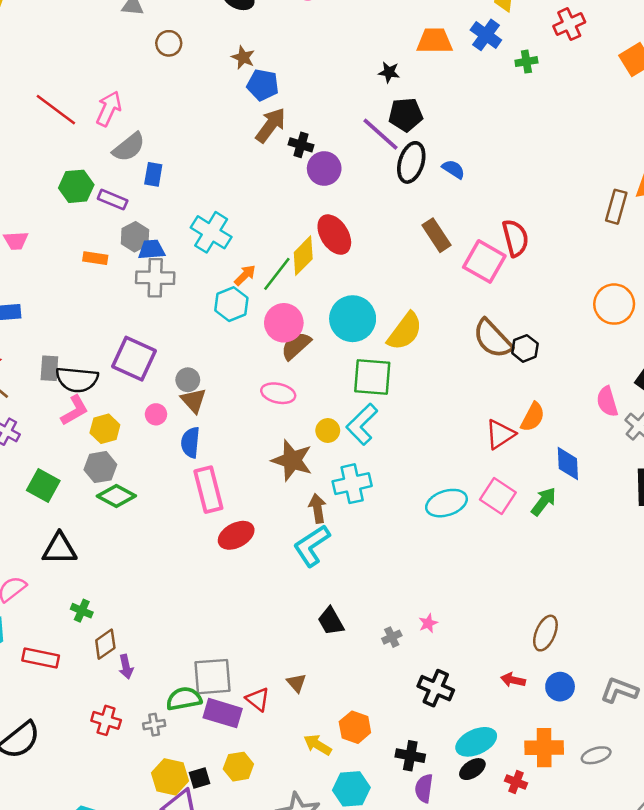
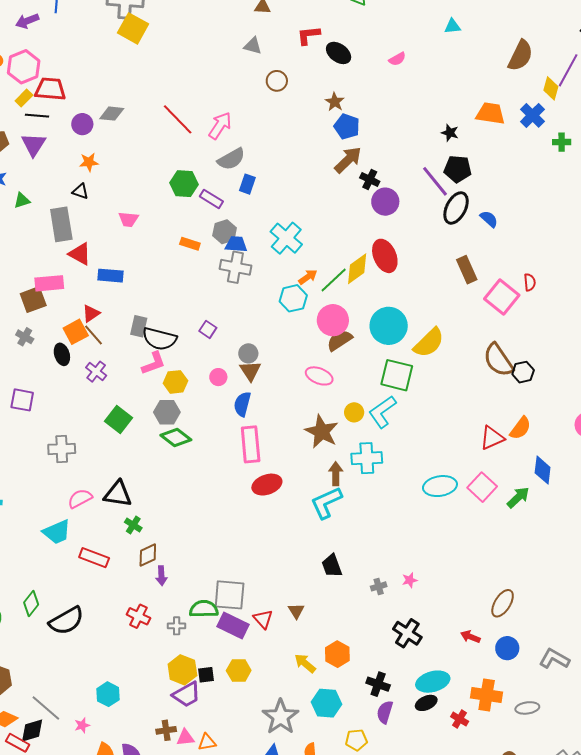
red semicircle: (515, 238) -> (530, 282), size x0.6
purple square: (134, 359) -> (208, 329), size x0.5
black triangle: (59, 549) -> (118, 494), moved

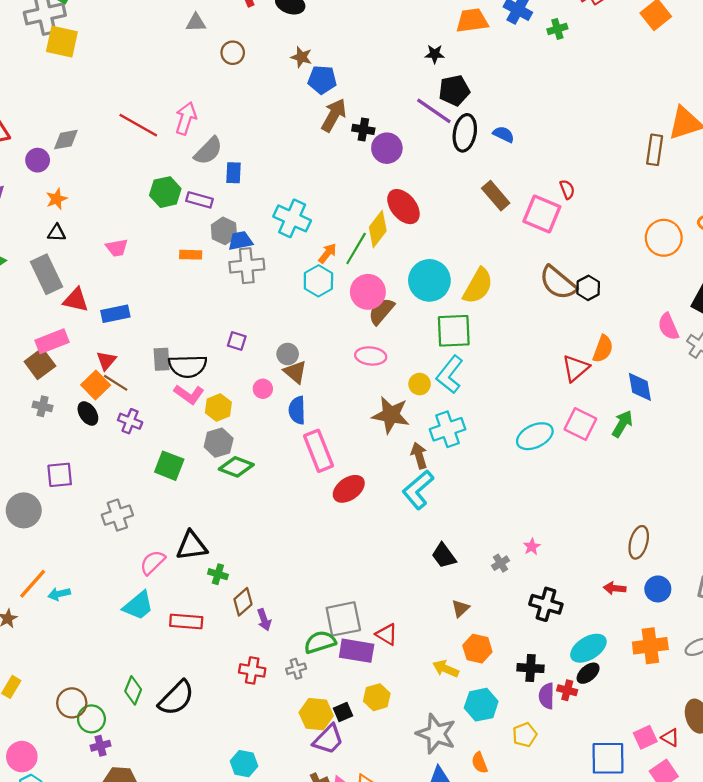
pink L-shape: (154, 363) -> (189, 394), turned 72
brown triangle: (296, 611) -> (461, 608), moved, turned 36
red cross: (460, 719) -> (567, 690), moved

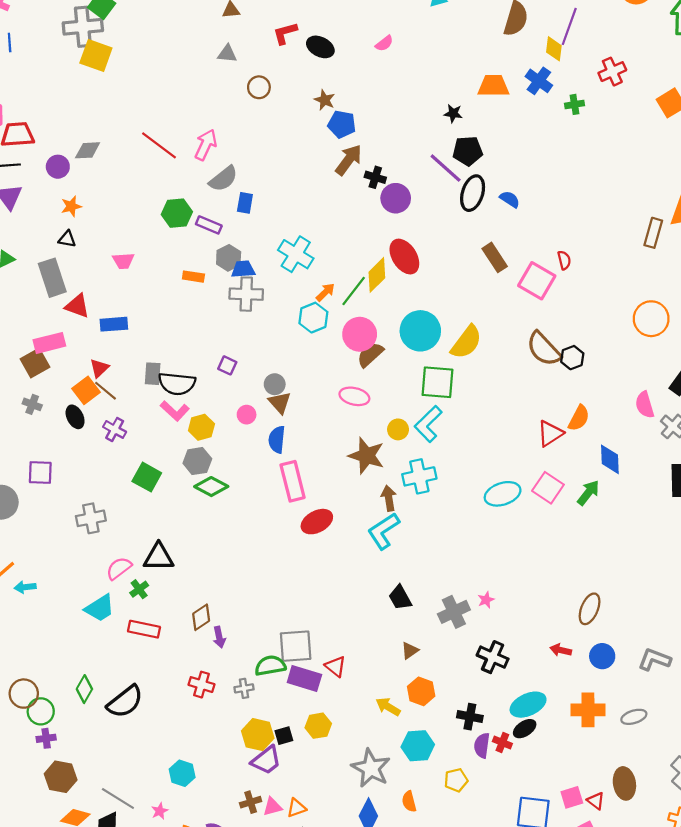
gray cross: (501, 563) -> (454, 612), size x1.8
green cross: (218, 574) -> (139, 589), moved, turned 30

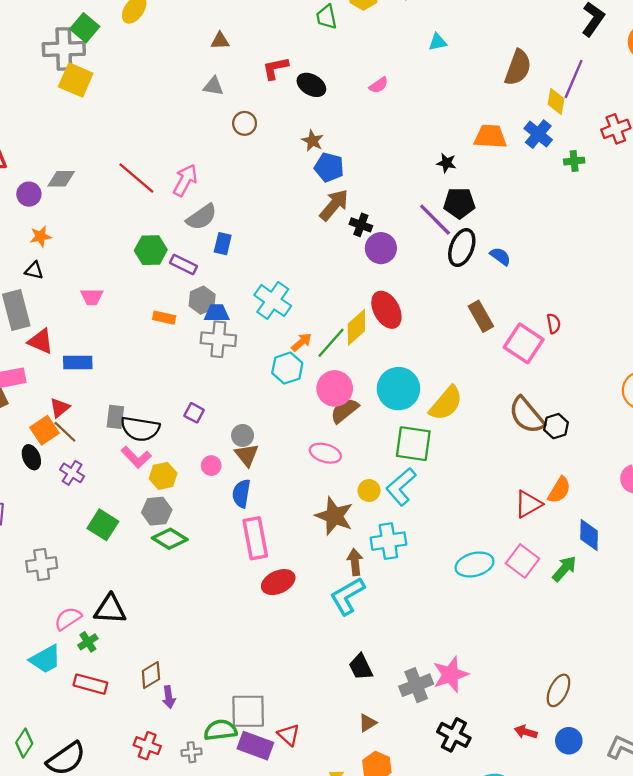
pink star: (486, 600) -> (451, 674), size x2.0

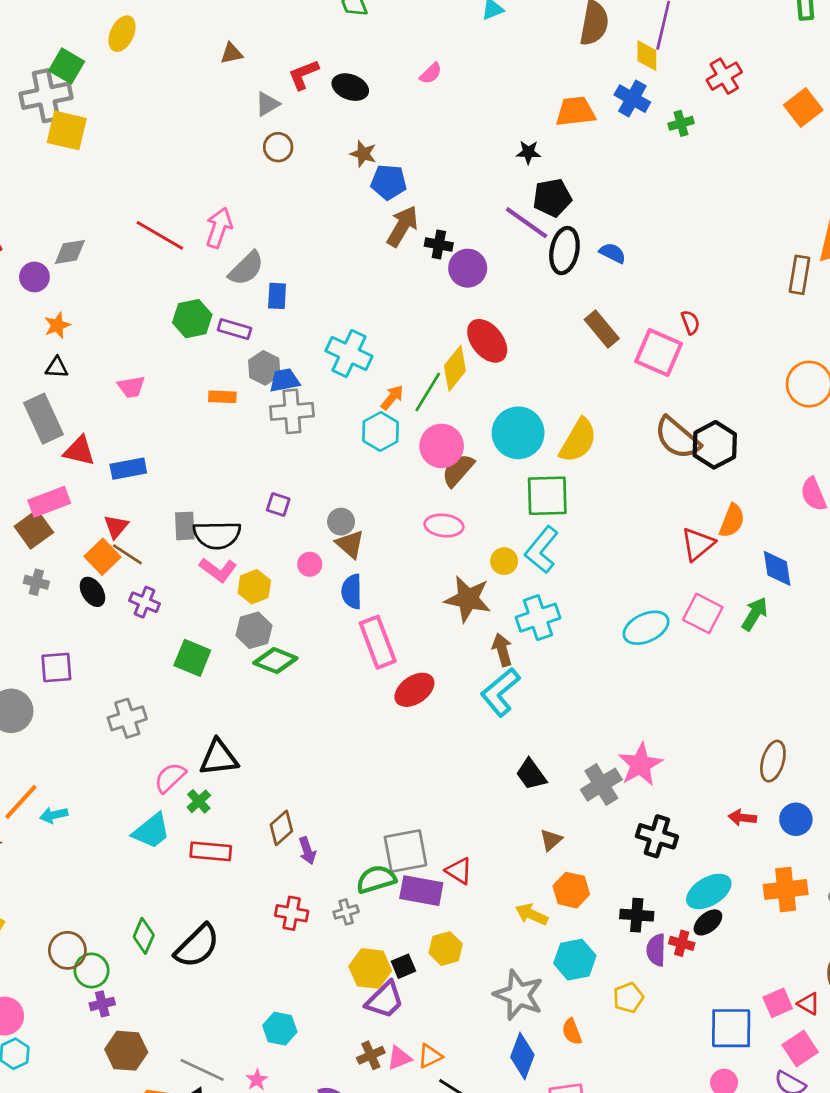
gray triangle: (213, 86) -> (267, 104), moved, turned -30
black hexagon: (556, 426) -> (715, 445), size x1.5

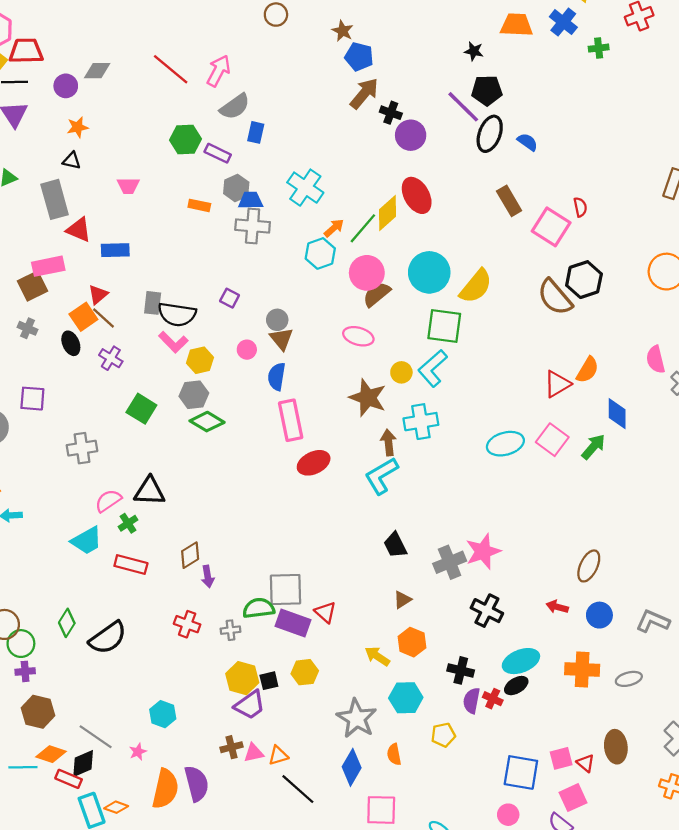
black hexagon: (715, 445) -> (584, 280), moved

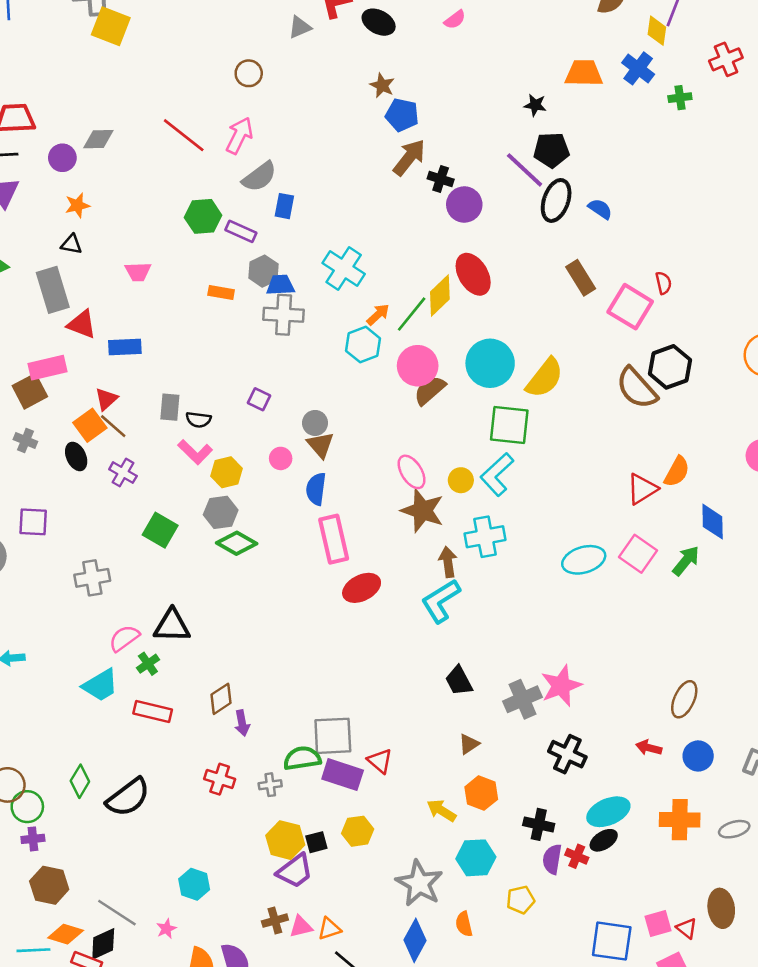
brown circle: (276, 15) -> (249, 73), moved
black semicircle: (177, 314) -> (198, 420), size x0.6
pink ellipse: (358, 336) -> (412, 472), moved, turned 44

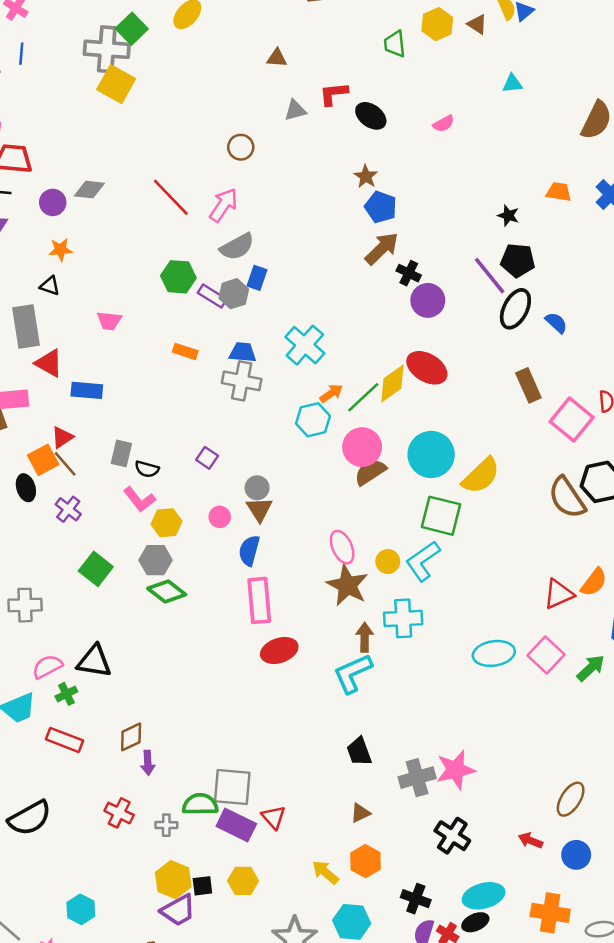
orange trapezoid: (584, 73) -> (559, 192), size x0.7
gray hexagon: (263, 271) -> (234, 294), moved
red ellipse: (473, 274) -> (427, 368), turned -36

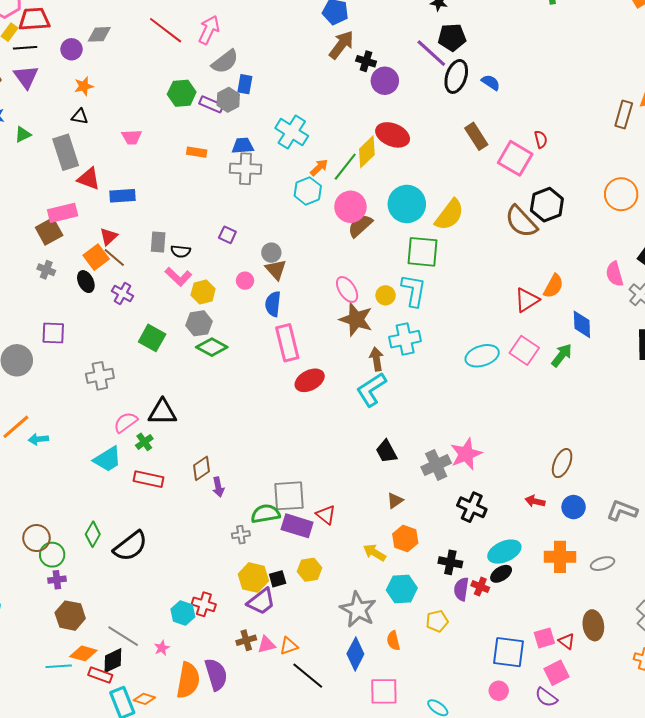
cyan L-shape: (423, 561) -> (414, 290), turned 144
red cross: (119, 813) -> (204, 604), moved

